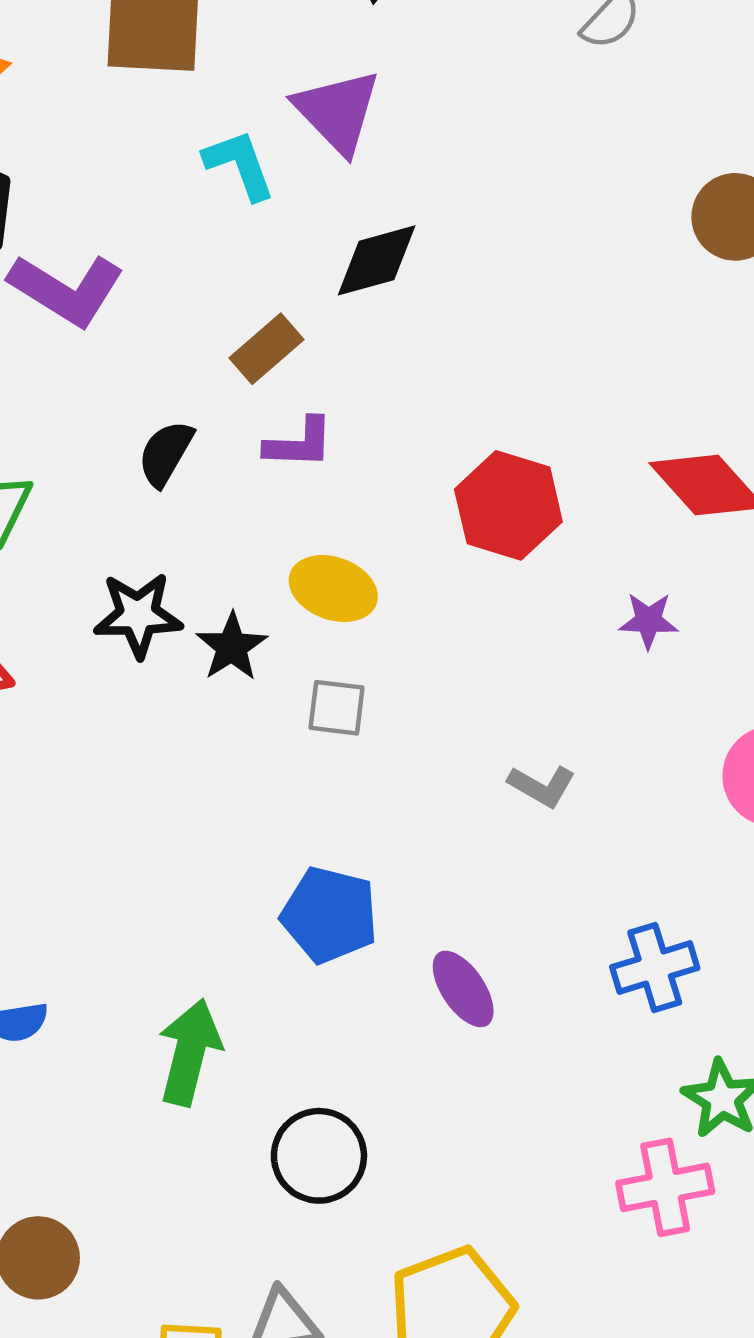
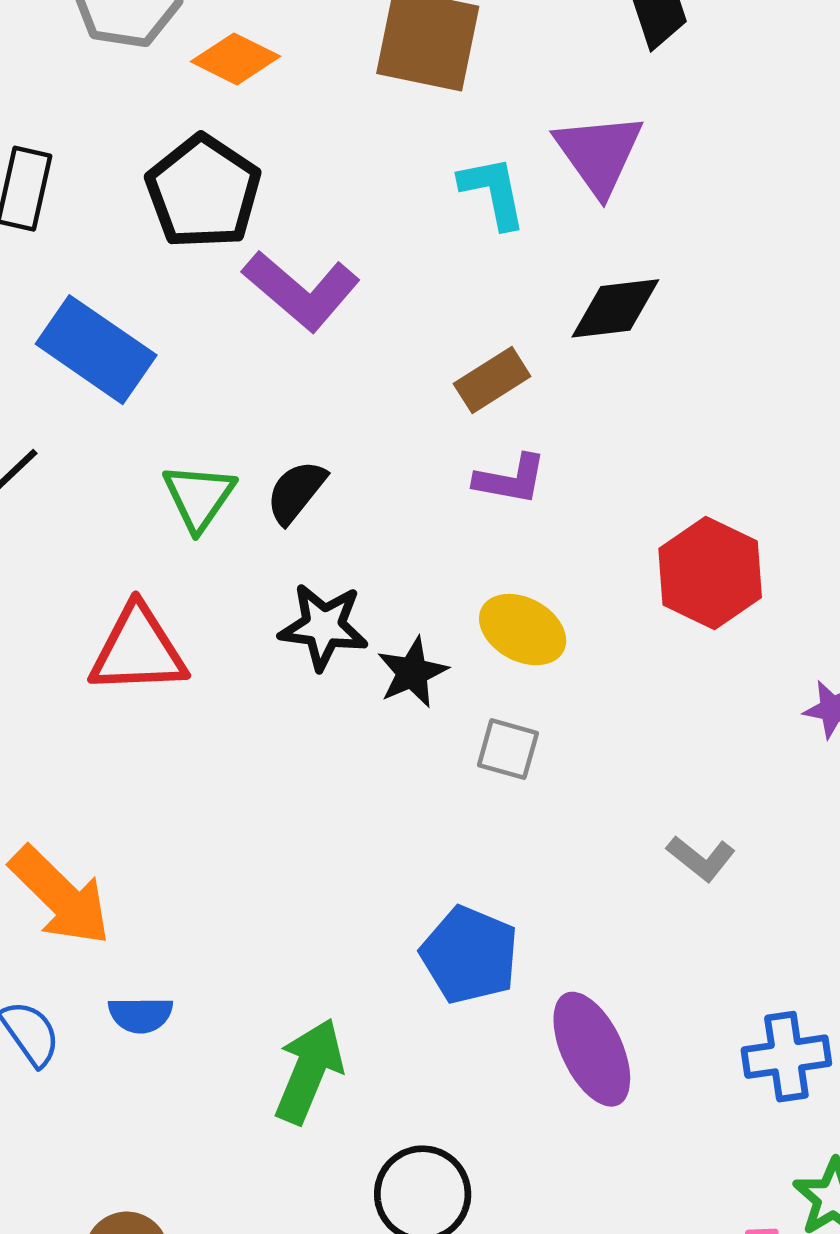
black semicircle: (166, 453) -> (296, 492), moved
purple ellipse: (463, 989) -> (592, 1049), size x1.4

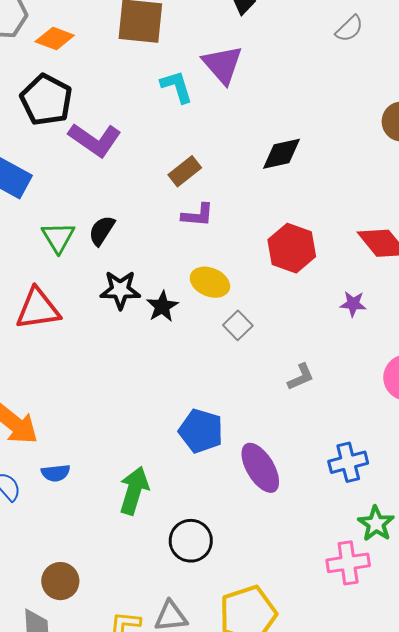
black diamond: (615, 308) -> (281, 154), moved
gray square: (508, 749) -> (238, 325), moved, turned 36
gray L-shape: (701, 858) -> (301, 377), turned -56

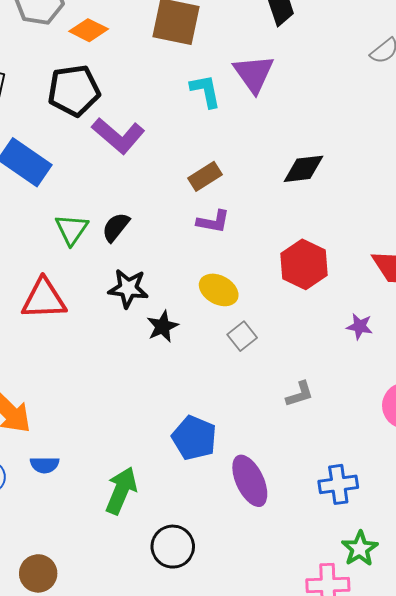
black pentagon: (46, 100) -> (74, 91), turned 30
black star: (162, 306) -> (163, 326), moved

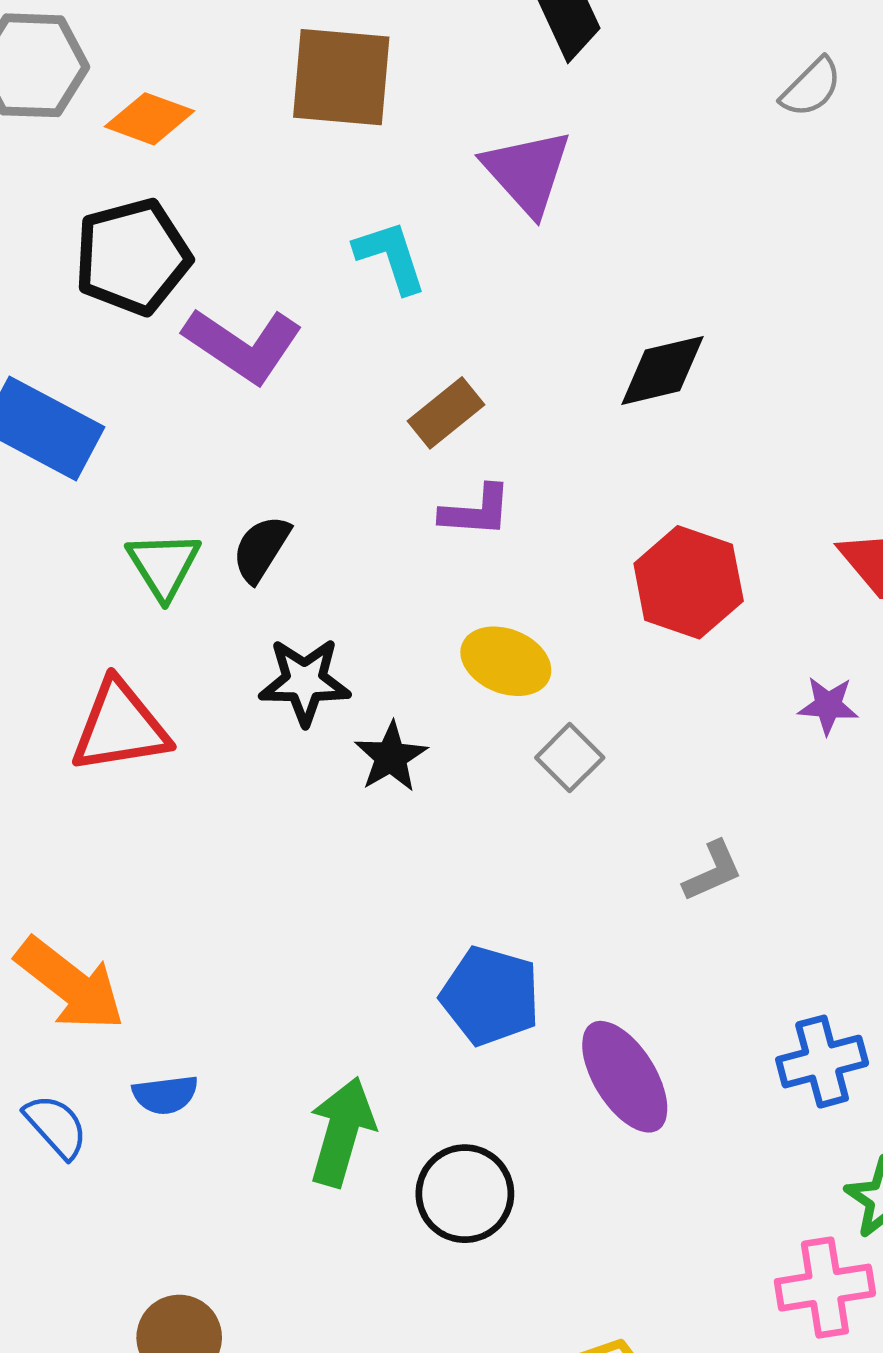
cyan L-shape: (206, 91) -> (391, 257), moved
black circle: (173, 547) -> (465, 1194), moved

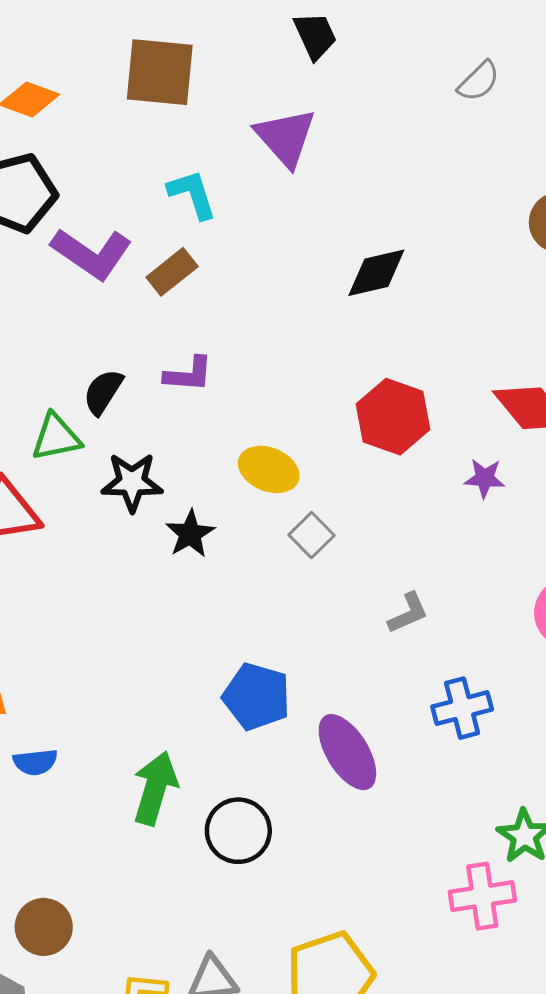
brown rectangle: (446, 413) -> (172, 272), moved
purple L-shape: (476, 511) -> (189, 374), moved
green triangle: (164, 565) -> (56, 437), moved, turned 50
purple star: (828, 705) -> (485, 478), moved
blue cross: (822, 1062) -> (462, 708), moved

